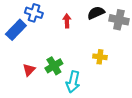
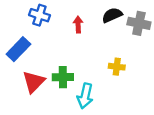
blue rectangle: (16, 30) -> (18, 49), moved
green cross: (54, 66) -> (63, 77), turned 30
red triangle: (29, 70) -> (34, 82), size x1.5

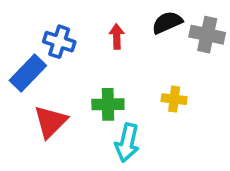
blue cross: (39, 15) -> (59, 42), moved
green cross: (63, 77) -> (108, 104), moved

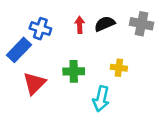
black semicircle: (167, 23) -> (105, 24), moved
cyan arrow: (127, 143) -> (101, 99), moved

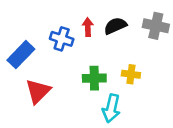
blue cross: (40, 29) -> (62, 39), moved
green cross: (74, 71) -> (94, 78), moved

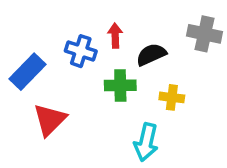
black semicircle: (115, 26) -> (151, 54), moved
green cross: (94, 78) -> (120, 85), moved

